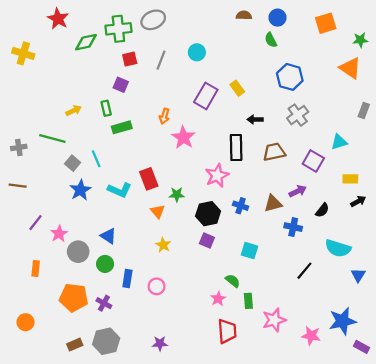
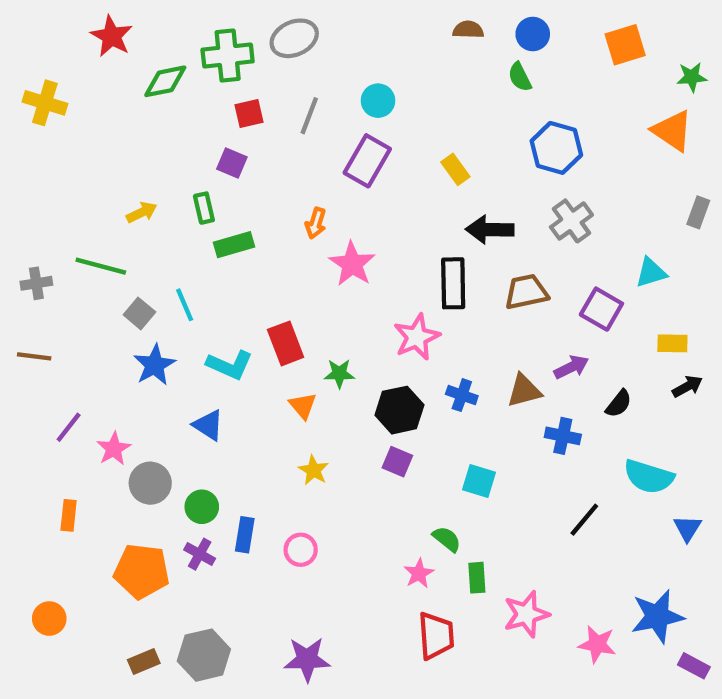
purple rectangle: (206, 96) -> (367, 161), moved
black arrow: (255, 119) -> (490, 230), size x1.5
blue triangle: (108, 236) -> (208, 425), moved
purple cross: (104, 303) -> (200, 554), moved
purple star: (160, 343) -> (307, 659), size x1.5

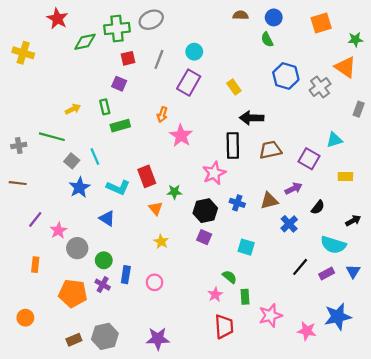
gray cross: (571, 221) -> (320, 87), moved
black arrow: (687, 386) -> (353, 221), moved
blue cross: (563, 436) -> (289, 224), turned 35
purple rectangle: (694, 666) -> (327, 274), moved, turned -56

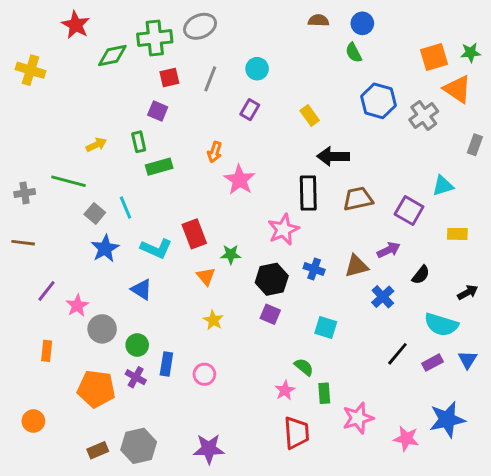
orange square: (321, 23) -> (434, 57), moved
purple rectangle: (189, 83) -> (250, 110), size x0.6

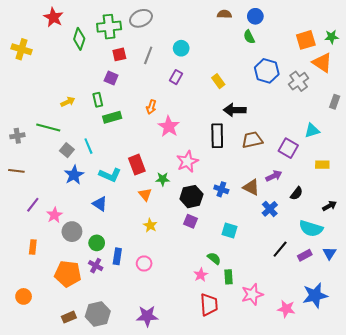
green diamond: (112, 56) -> (79, 39), turned -60
pink star: (283, 230) -> (187, 162), moved
brown triangle: (356, 266) -> (251, 187), turned 42

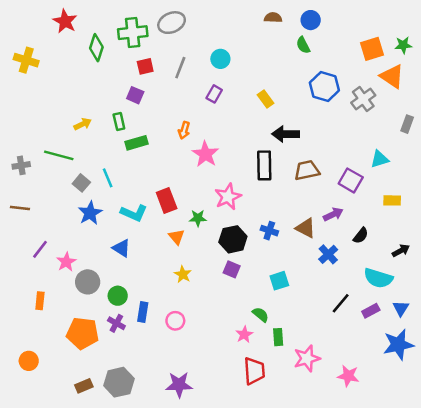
cyan square: (230, 231) -> (279, 281), turned -35
blue star: (315, 295) -> (398, 345), moved

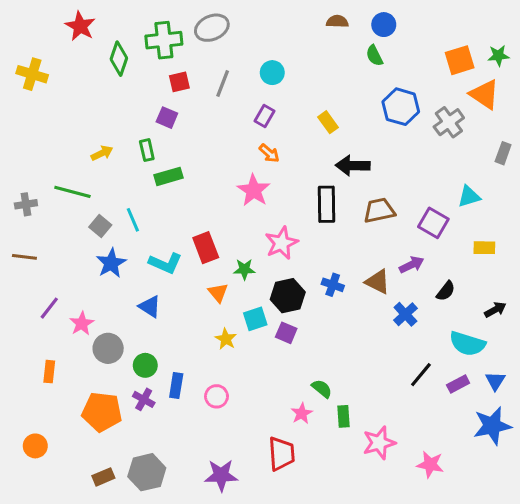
orange arrow: (184, 130) -> (269, 153), moved, turned -66
cyan square: (279, 281) -> (255, 319), moved
red trapezoid: (254, 371) -> (282, 454), moved

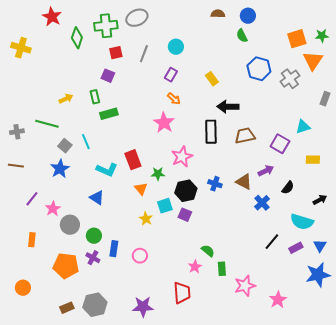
orange triangle: (484, 94) -> (313, 61), turned 30
blue star: (111, 263) -> (60, 169), moved
pink star: (430, 464) -> (278, 300), turned 30

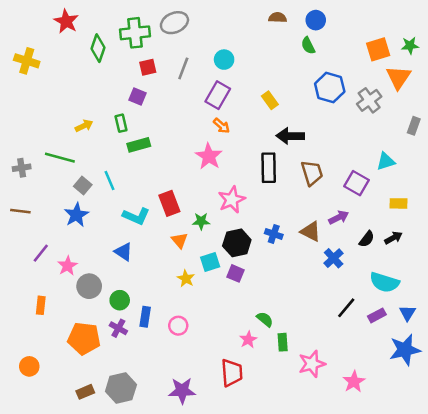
purple rectangle: (171, 75) -> (218, 95), size x1.5
brown trapezoid: (245, 136) -> (312, 173), turned 85
black arrow: (320, 200) -> (393, 238), moved

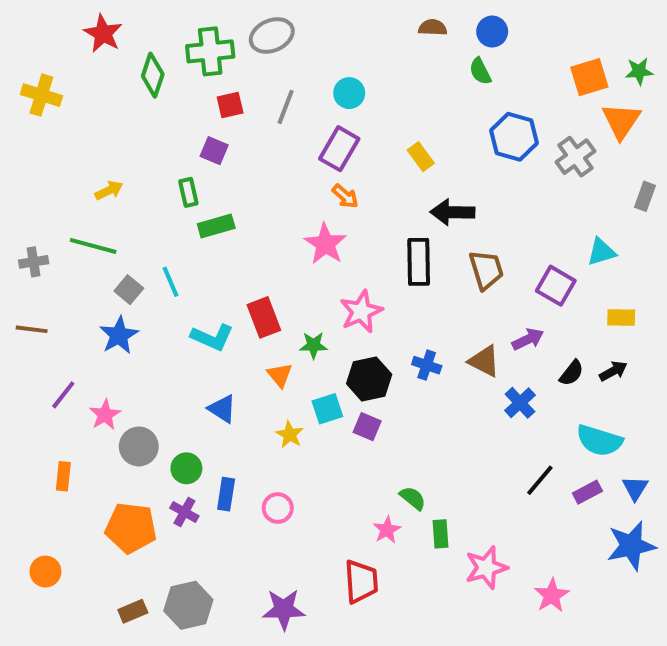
yellow arrow: (84, 126) -> (109, 190), moved
blue triangle: (123, 252) -> (222, 409), moved

